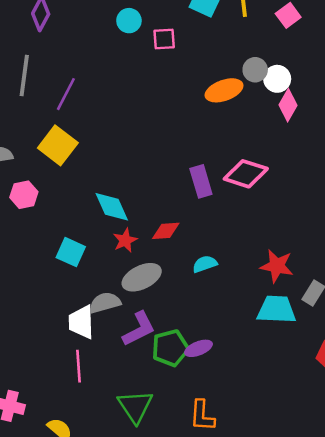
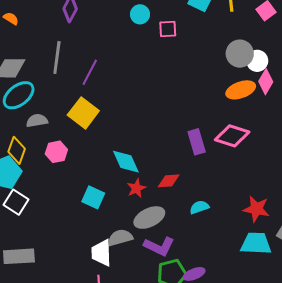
gray circle: (255, 70) -> (240, 54), size x1.4
orange ellipse: (224, 90) -> (241, 90), moved
purple L-shape: (139, 329) -> (159, 246), moved, turned 52

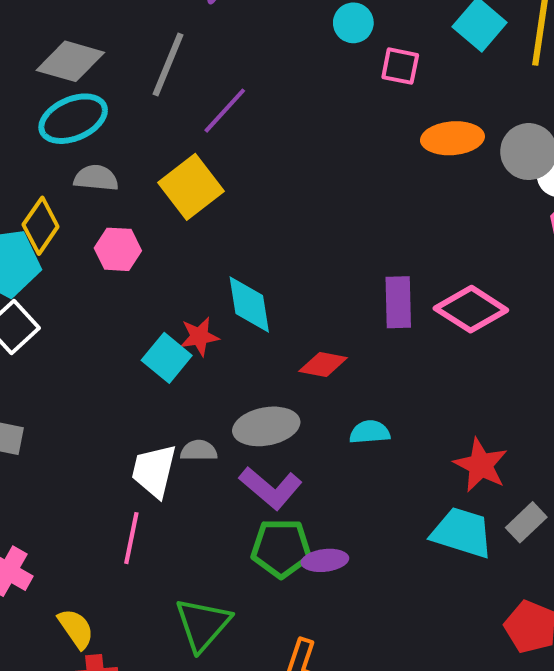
orange ellipse: (241, 90) -> (452, 138), moved
red star: (136, 188) -> (199, 337), moved
gray semicircle: (120, 238) -> (199, 451), size x0.7

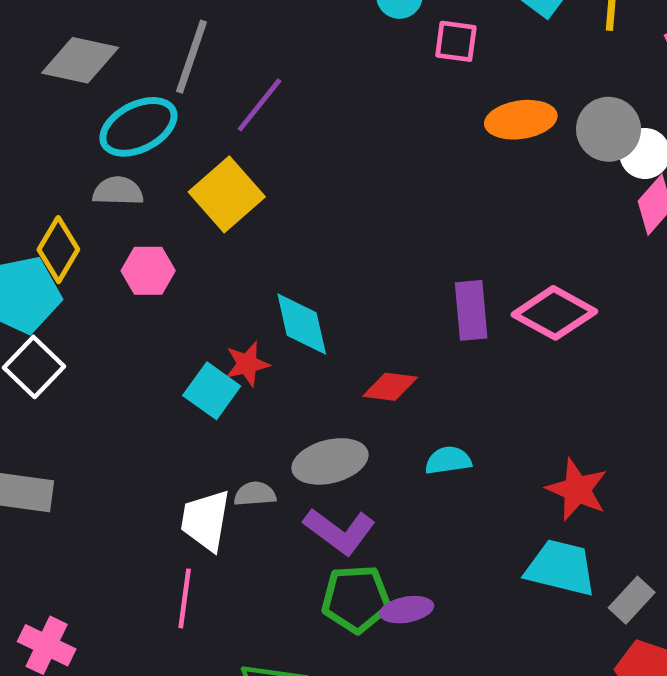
cyan ellipse: (73, 119) -> (138, 127), moved
gray rectangle: (526, 522) -> (632, 600), moved

